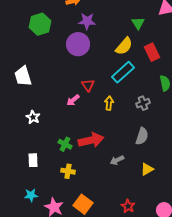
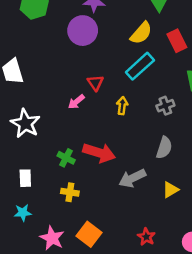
white star: (33, 117) -> (25, 123), size x1.6
red arrow: (91, 140) -> (99, 153), turned 30
gray arrow: (117, 160) -> (132, 178), size x1.5
cyan star: (31, 195) -> (23, 213), moved

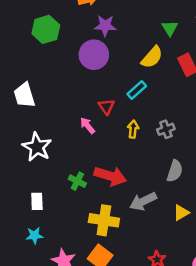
cyan rectangle: (140, 66) -> (137, 90), moved, size x0.7
pink arrow: (76, 102) -> (88, 125), turned 90
gray cross: (165, 106) -> (166, 129), moved
yellow cross: (70, 192) -> (104, 220), moved, size x1.6

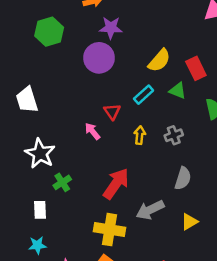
green triangle: (170, 28) -> (178, 91), moved, turned -36
red arrow: (110, 176) -> (116, 184), turned -72
green cross: (77, 181) -> (62, 182), moved, turned 30

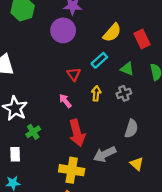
green triangle: (178, 91) -> (127, 69), moved
pink arrow: (92, 131) -> (65, 101), moved
red arrow: (116, 184) -> (77, 133), turned 130
yellow triangle: (189, 222) -> (137, 164), turned -48

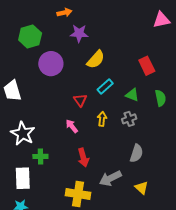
purple circle: (63, 30) -> (51, 64), moved
yellow semicircle: (112, 33) -> (96, 59), moved
green cross: (33, 132) -> (40, 156), turned 32
red arrow: (77, 133) -> (83, 157), size x0.7
white rectangle: (15, 154) -> (23, 178), size x1.5

